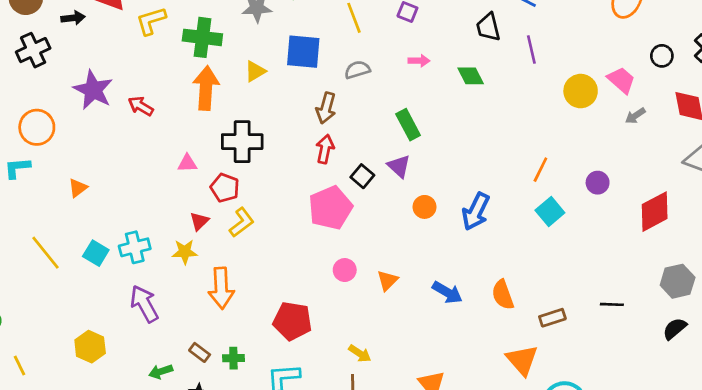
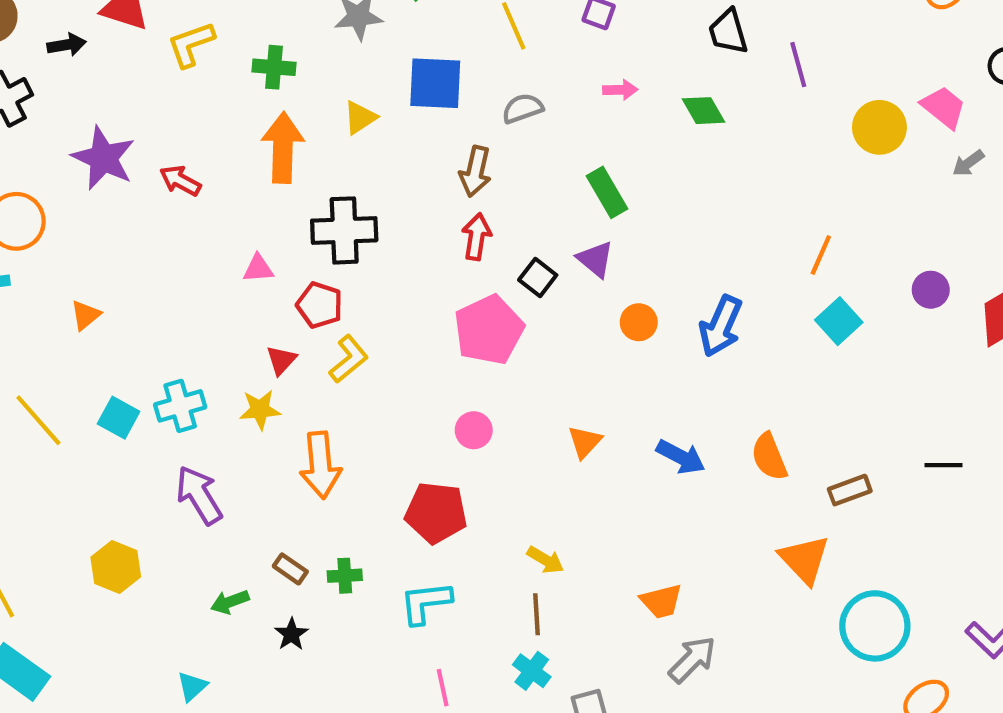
green cross: (202, 37) -> (274, 67), size x0.7
purple circle: (598, 183) -> (931, 290), moved
pink circle: (345, 270) -> (474, 430), moved

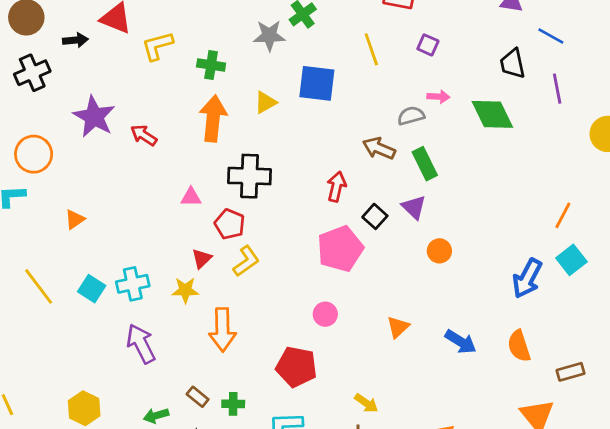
gray semicircle: (523, 108) -> (411, 116), moved
green diamond: (703, 111) -> (492, 114), size x1.5
brown arrow: (475, 171) -> (379, 148), moved, turned 96
blue arrow: (721, 326) -> (527, 278), moved
yellow hexagon: (116, 567) -> (84, 408), moved

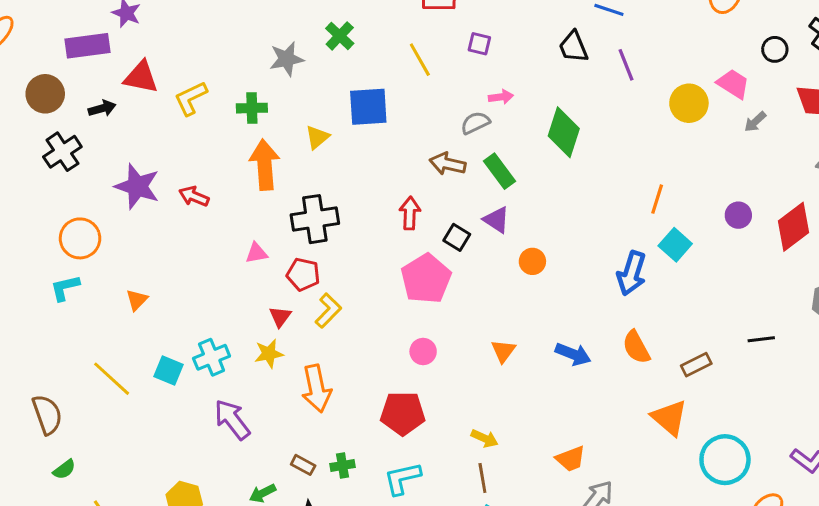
gray star: (269, 36) -> (287, 59), moved
green diamond: (492, 114) -> (564, 132), moved, turned 54

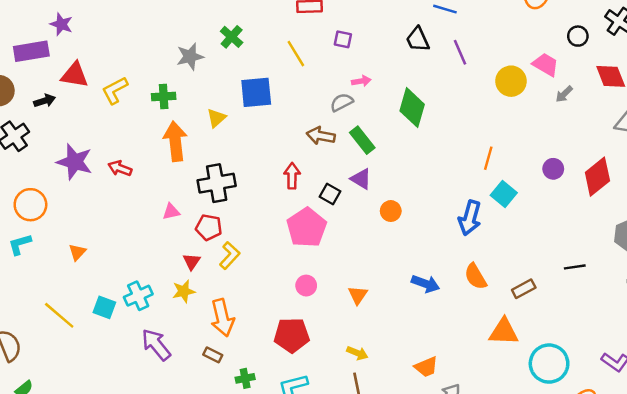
orange triangle: (503, 351) -> (358, 295), moved
orange triangle: (669, 418) -> (504, 332), turned -36
brown rectangle: (303, 465) -> (213, 355), moved

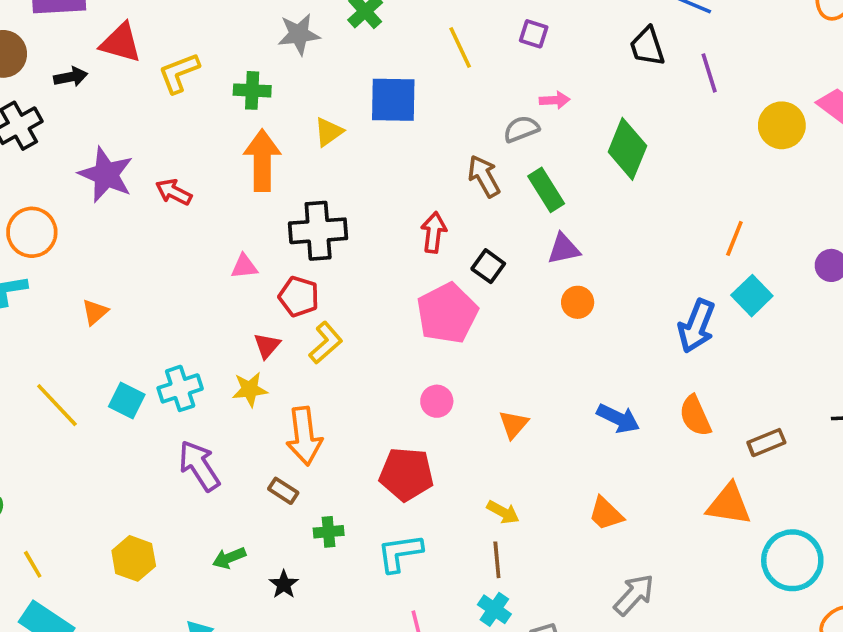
brown arrow: (321, 136) -> (484, 176), turned 44
purple triangle: (361, 179) -> (564, 249), moved, turned -50
orange trapezoid: (426, 367) -> (606, 514), moved, turned 60

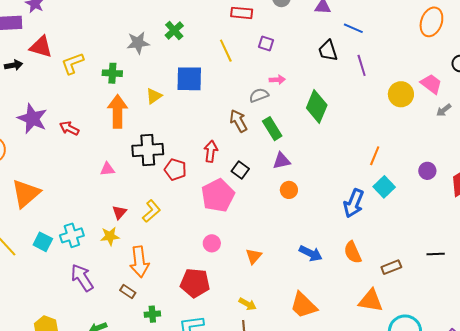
red pentagon: (299, 297) -> (175, 170), moved
orange triangle: (95, 312) -> (26, 193), size x2.0
orange trapezoid: (606, 514) -> (304, 305), size x1.4

